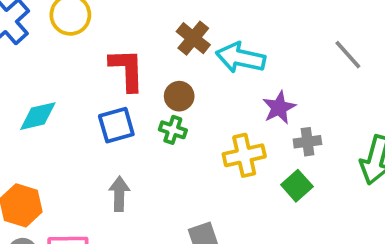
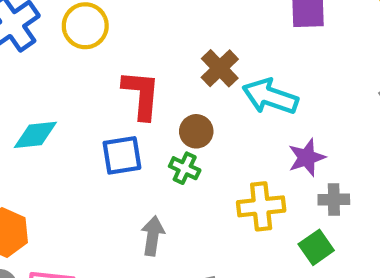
gray arrow: (119, 194) -> (153, 236), moved

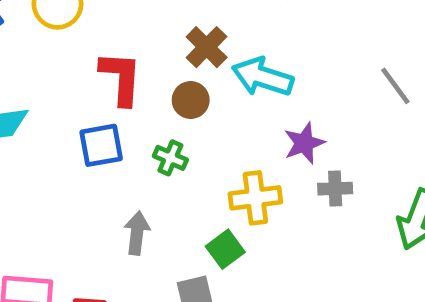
brown circle: (196, 131) -> (191, 100), moved
green square: (316, 247) -> (225, 249), moved

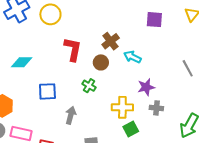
cyan arrow: (263, 77) -> (132, 57), size x0.7
blue square: (101, 145) -> (47, 91), moved
green square: (225, 249) -> (131, 129), moved

